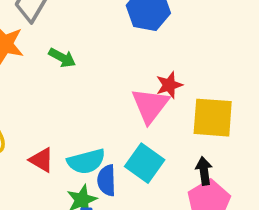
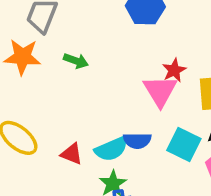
cyan square: (145, 163) -> (184, 144), moved
blue semicircle: (107, 180) -> (137, 141), moved, turned -80

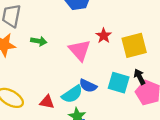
pink triangle: (160, 91) -> (80, 50), moved
blue semicircle: (137, 141) -> (88, 86), turned 36

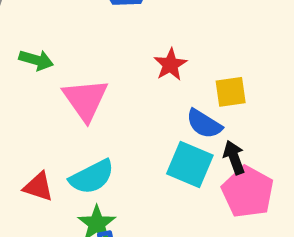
yellow square: (134, 45) -> (231, 92), size x0.6
pink triangle: (80, 50) -> (85, 100), moved
blue semicircle: (88, 86) -> (204, 124), moved

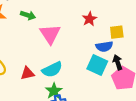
blue semicircle: (204, 124) -> (104, 46), turned -42
red triangle: (38, 187) -> (27, 73), turned -32

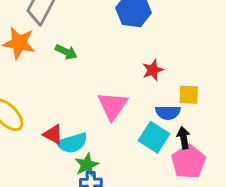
pink triangle: (50, 34) -> (113, 106), moved
cyan semicircle: (52, 69) -> (72, 143), moved
red triangle: (27, 73) -> (53, 134), turned 32

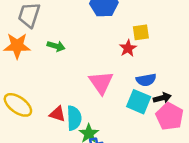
yellow square: (189, 95) -> (141, 32), moved
black arrow: (184, 138) -> (162, 98), turned 96
cyan semicircle: (72, 143) -> (74, 118), turned -65

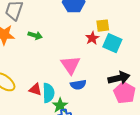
blue semicircle: (146, 80) -> (78, 85), moved
black arrow: (162, 98) -> (119, 78), size x1.5
cyan square: (139, 102) -> (112, 43), moved

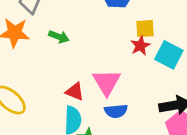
yellow square: (103, 26) -> (145, 29), moved
red triangle: (35, 89) -> (75, 91), moved

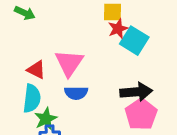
red star: (140, 46) -> (118, 29), moved

